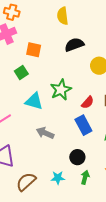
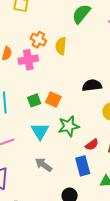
yellow semicircle: (63, 16) -> (61, 46), moved
orange square: (34, 50) -> (53, 99), moved
cyan triangle: (34, 101) -> (40, 131), turned 30

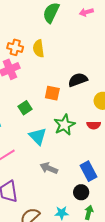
orange square: (53, 99) -> (52, 93), moved
red semicircle: (92, 145) -> (94, 125), moved, turned 48
blue rectangle: (83, 166) -> (89, 171), moved

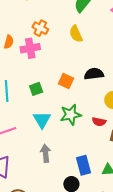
yellow semicircle: (39, 48) -> (76, 34), moved, turned -30
gray arrow: (49, 168) -> (45, 153), turned 48

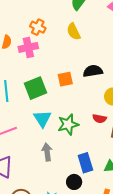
orange square: (66, 81) -> (65, 79), turned -35
green square: (36, 89) -> (36, 88), size x1.6
green star: (71, 115) -> (68, 124), moved

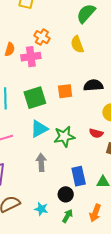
cyan triangle: (42, 119) -> (39, 129), turned 30

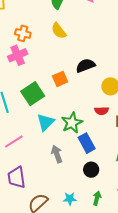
blue rectangle: (79, 176) -> (87, 143), moved
black circle: (66, 194) -> (91, 170), moved

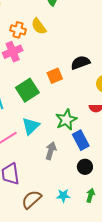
yellow semicircle: (59, 31) -> (39, 26), moved
cyan triangle: (46, 122) -> (31, 126), moved
gray arrow: (57, 154) -> (51, 151), turned 36

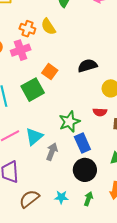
orange square: (55, 76) -> (50, 72), moved, turned -35
cyan triangle: (31, 126) -> (34, 137), moved
black circle: (85, 167) -> (85, 170), size x1.5

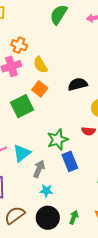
yellow semicircle: (48, 27) -> (40, 65), moved
black circle: (85, 170) -> (48, 218), moved
cyan star: (61, 197) -> (46, 191), moved

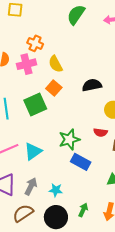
blue rectangle: (70, 161) -> (81, 162), turned -42
gray arrow: (39, 169) -> (31, 186), moved
green arrow: (74, 217) -> (83, 210), moved

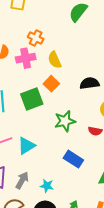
green star: (69, 139) -> (65, 121), moved

